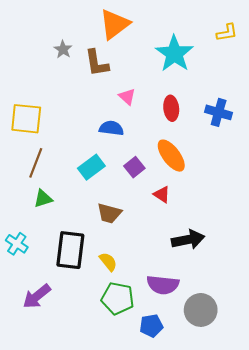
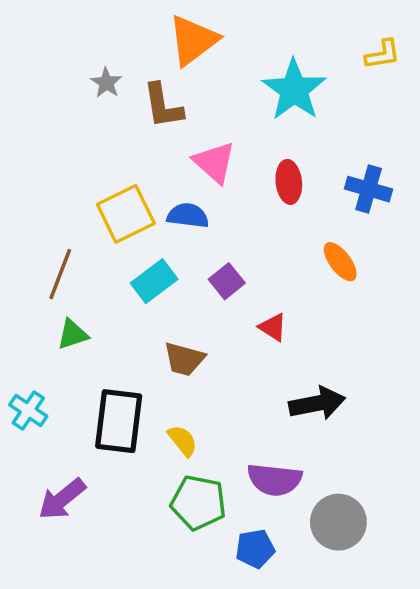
pink triangle: (127, 97) -> (214, 162), size x1.5
yellow square: (26, 119) -> (126, 214), moved, turned -32
orange ellipse: (171, 156) -> (340, 262), moved, size x0.7

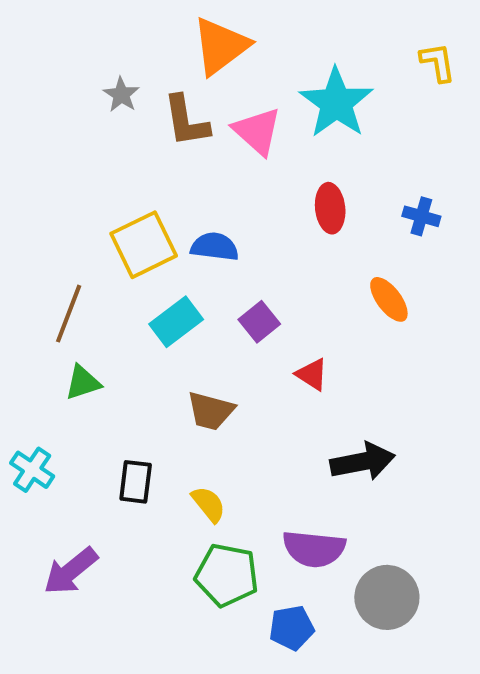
yellow L-shape: (383, 54) -> (438, 62), turned -90
pink triangle: (214, 162) -> (257, 131), moved
blue cross: (369, 189) -> (421, 216), size x0.7
black rectangle: (119, 421) -> (136, 482), size x0.6

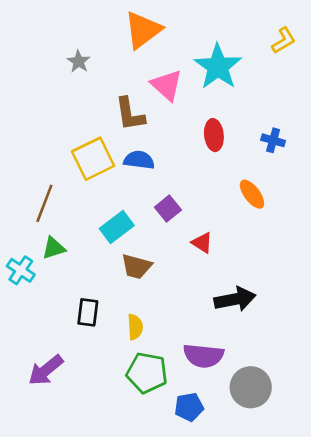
yellow L-shape: (438, 62) -> (284, 40), turned 68
brown L-shape: (186, 121) -> (130, 114), moved
cyan rectangle: (176, 322) -> (117, 227), moved
cyan cross: (32, 470) -> (21, 270), moved
yellow semicircle: (209, 504) -> (135, 327), turned 35

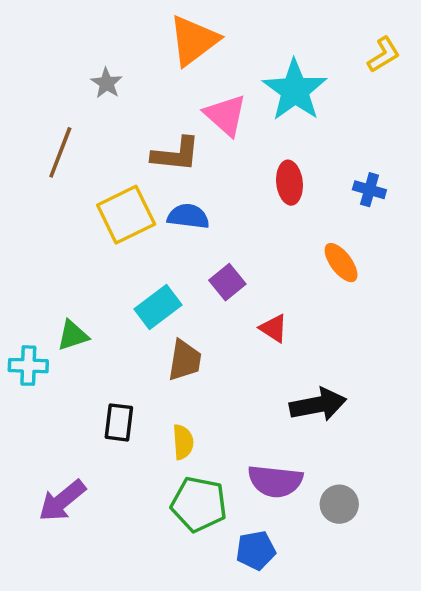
brown L-shape: (130, 114) -> (176, 154), turned -75
brown line: (44, 203) -> (60, 152), moved
brown trapezoid: (136, 266) -> (185, 360), turned -96
cyan cross: (21, 270) -> (28, 366), turned -32
gray circle: (251, 387) -> (339, 504), moved, size x0.7

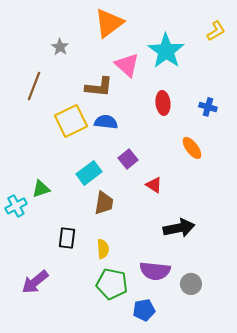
cyan cross: (28, 366) -> (16, 206), turned -30

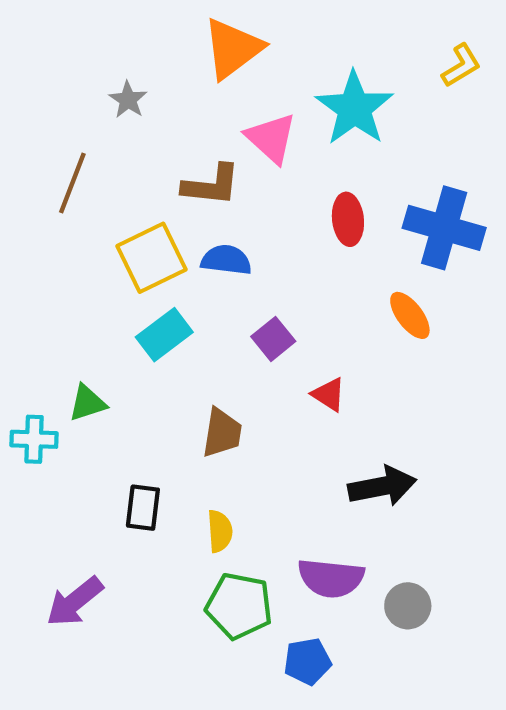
blue cross: (208, 107) -> (444, 228), size x2.0
cyan rectangle: (89, 173) -> (164, 335), moved
cyan cross: (16, 206) -> (34, 439), turned 30

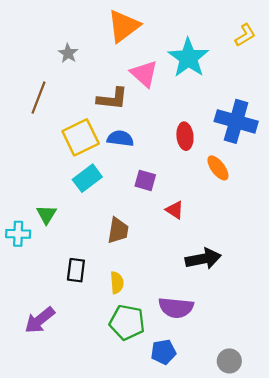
red ellipse: (348, 219) -> (185, 136), moved
purple square: (273, 339) -> (145, 180), turned -35
green triangle: (87, 403) -> (46, 215), turned -40
gray circle: (408, 606) -> (229, 361), moved

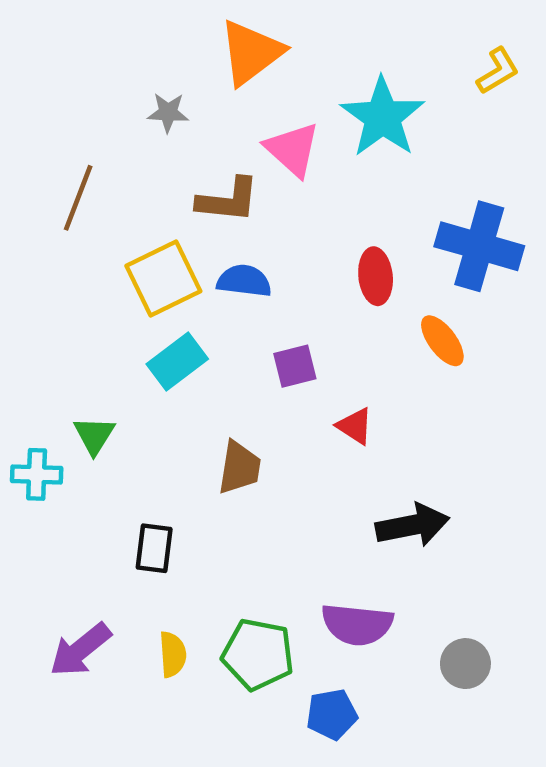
gray star: (68, 53) -> (168, 112), moved, turned -30
purple square: (145, 180) -> (295, 366), turned -30
yellow semicircle: (117, 283) -> (173, 654), moved
gray circle: (229, 361) -> (465, 664), moved

